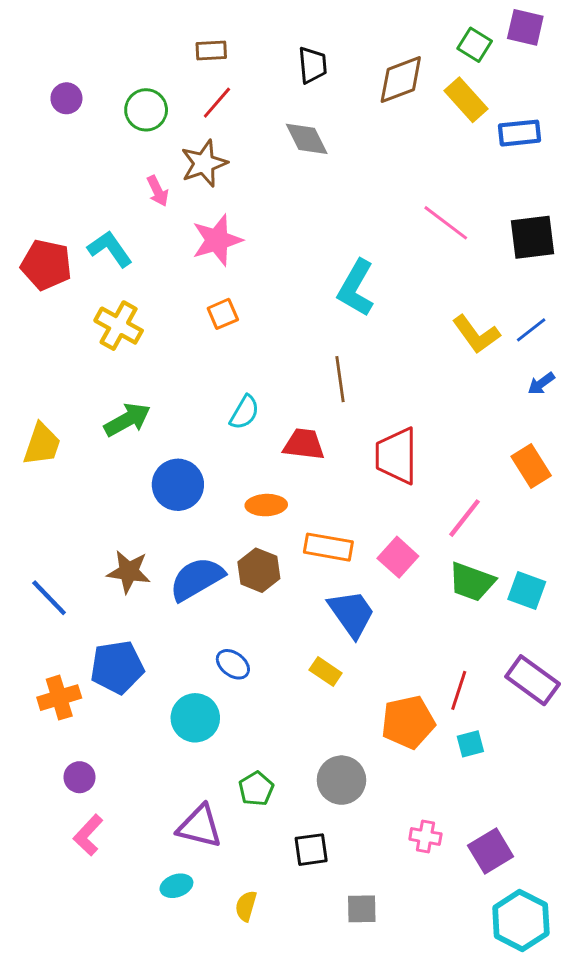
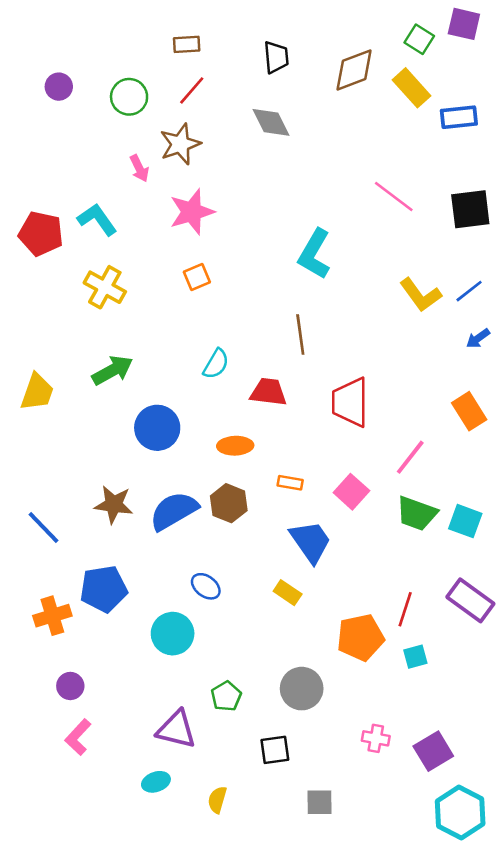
orange rectangle: (328, 547) -> (290, 483), size x0.6

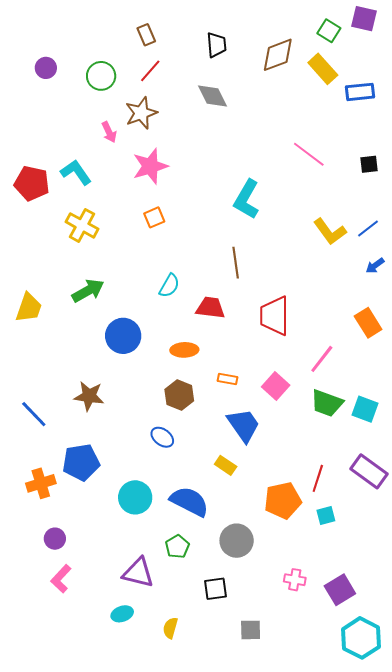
brown rectangle: (187, 44) -> (146, 35), turned 70
black square: (470, 209) -> (369, 164), size x0.6
blue semicircle: (174, 511) -> (189, 501), moved, turned 57
blue ellipse: (206, 586) -> (162, 437), moved

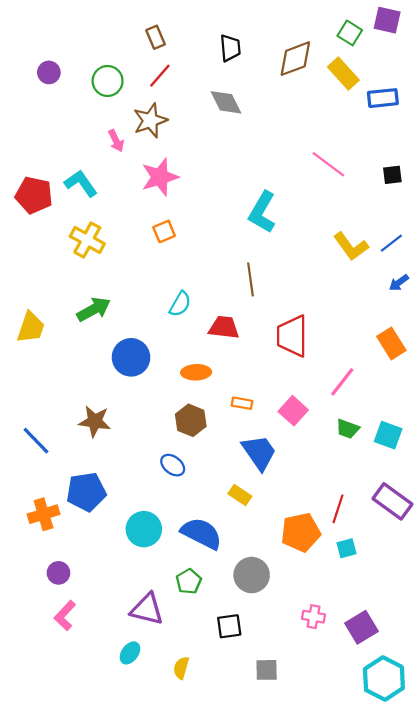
green trapezoid: (327, 403) -> (348, 429), size x0.7
cyan ellipse: (122, 614) -> (130, 653), turned -35

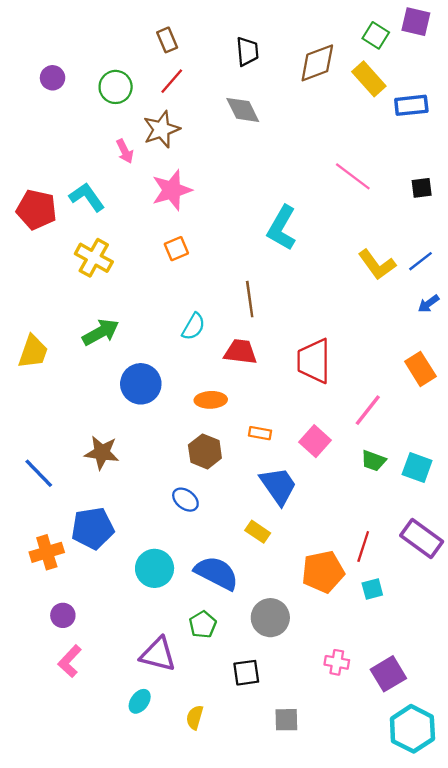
brown line: (251, 279) -> (250, 299), moved

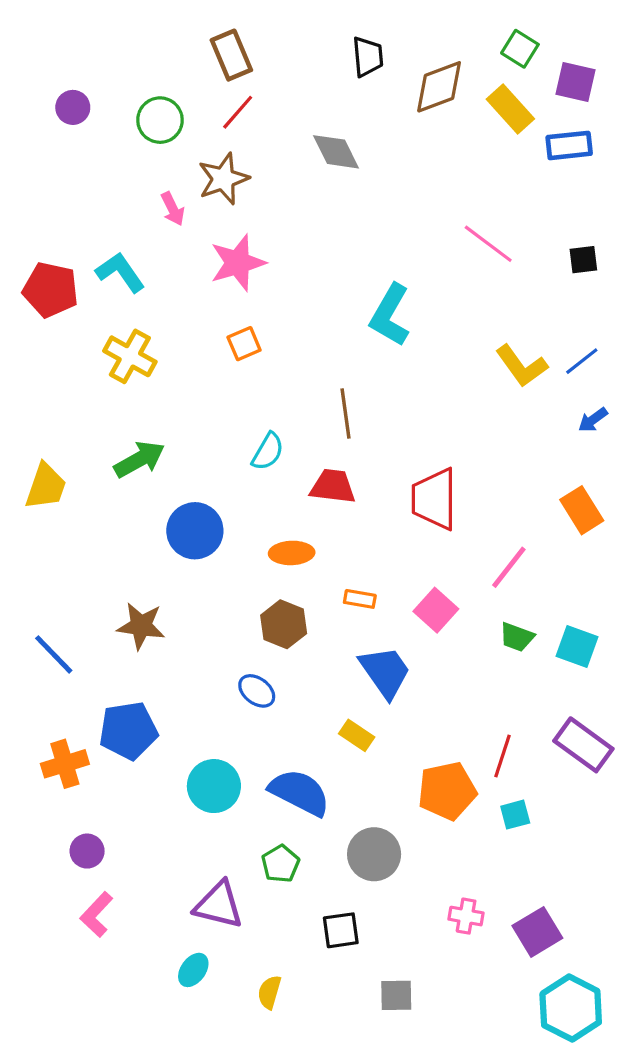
purple square: (416, 22) -> (575, 82), moved
brown rectangle: (167, 40) -> (231, 55), size x1.4
black trapezoid: (247, 51) -> (368, 57), moved

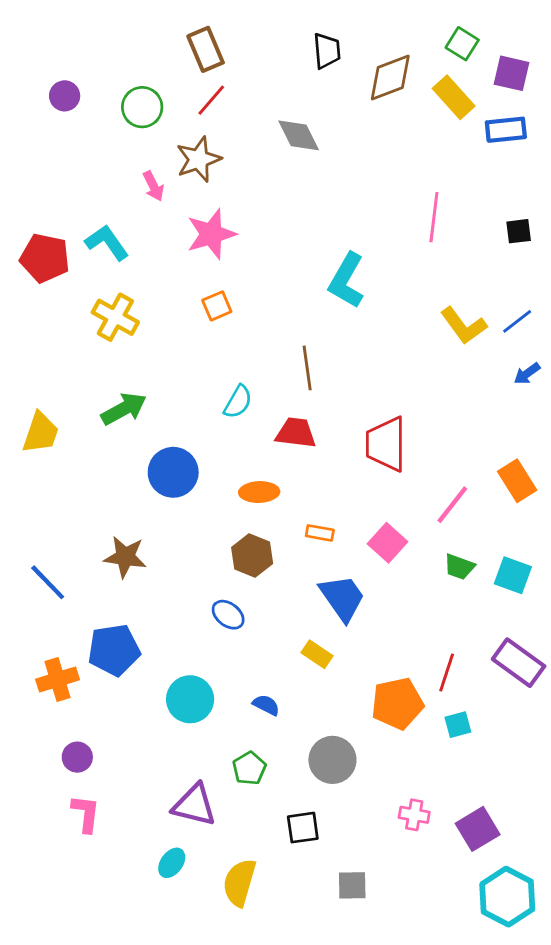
pink line: (488, 244) -> (434, 217), turned 60
orange rectangle: (582, 510) -> (517, 481), moved
blue semicircle: (300, 792) -> (266, 705), size x0.5
pink L-shape: (97, 914) -> (86, 813), turned 144
yellow semicircle: (269, 992) -> (239, 883), size x1.6

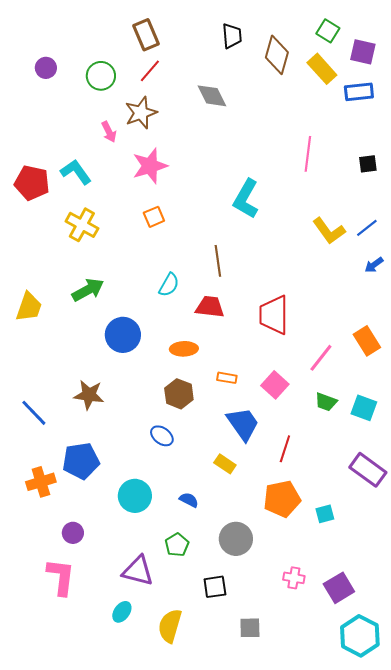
brown diamond: (390, 78) -> (277, 55), turned -54
red line: (447, 672) -> (285, 449), moved
purple circle: (77, 757) -> (73, 533), moved
pink L-shape: (86, 813) -> (61, 577), size x1.4

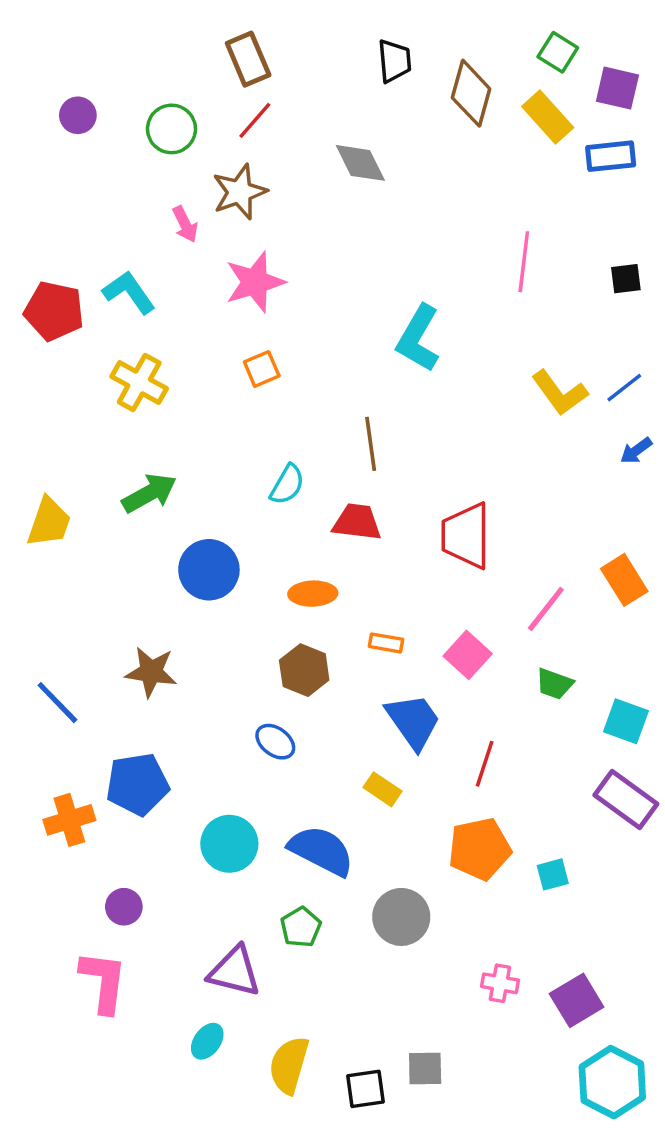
cyan square: (364, 408) -> (626, 721), moved
blue semicircle: (189, 500) -> (321, 851), size x2.0
black square: (215, 587) -> (366, 1089), moved

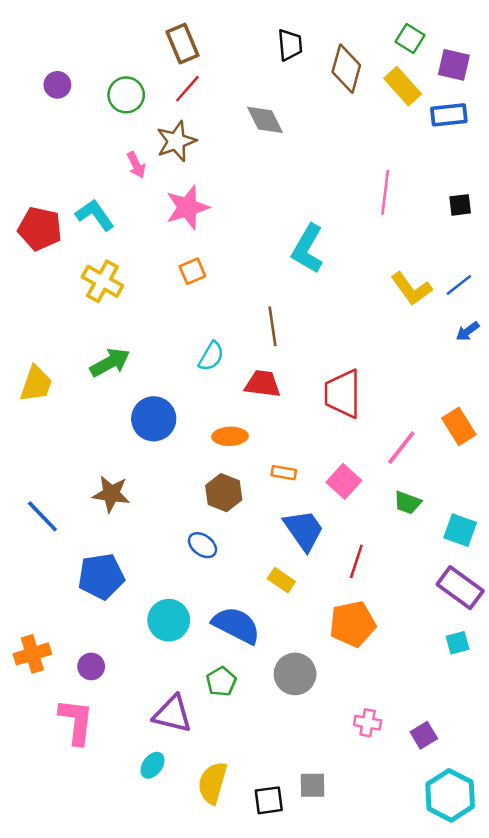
orange cross: (69, 820) -> (32, 654), moved
cyan square: (553, 874) -> (458, 643), moved
purple square: (577, 1000) -> (424, 735), size x0.7

